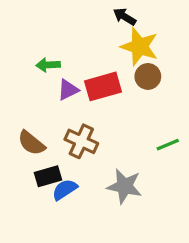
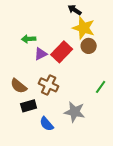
red rectangle: (103, 86) -> (62, 52), turned -30
green line: (168, 145) -> (101, 87), turned -32
blue semicircle: (65, 190) -> (47, 124), moved, turned -98

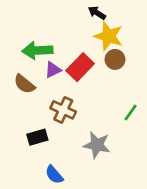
green arrow: (29, 39) -> (37, 50), size x1.6
brown semicircle: (19, 86) -> (24, 84), moved
blue semicircle: (47, 124) -> (54, 175), moved

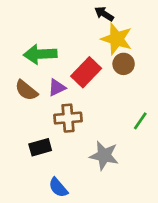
purple triangle: (53, 70) -> (57, 88), moved
brown cross: (63, 110) -> (68, 118), turned -30

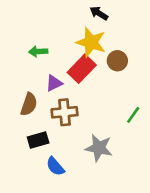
yellow star: (117, 39) -> (91, 42), moved
green arrow: (40, 54) -> (38, 51), size x0.6
brown semicircle: (26, 90) -> (29, 104), moved, turned -110
blue semicircle: (58, 188) -> (55, 166), moved

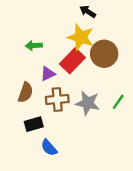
brown circle: (117, 61) -> (104, 54), size x1.5
gray star: (99, 148) -> (88, 103), moved

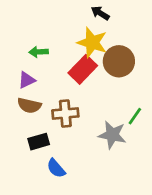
purple triangle: (48, 74) -> (27, 80), moved
brown semicircle: (26, 92) -> (29, 105), turned 84
gray star: (88, 103) -> (112, 135), moved

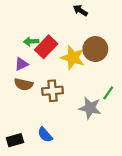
yellow star: (92, 43) -> (73, 58), moved
red rectangle: (83, 69) -> (46, 47), moved
black rectangle: (39, 142) -> (15, 140), moved

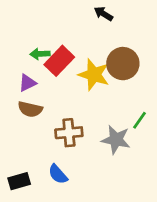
brown cross: (53, 91) -> (69, 133), moved

